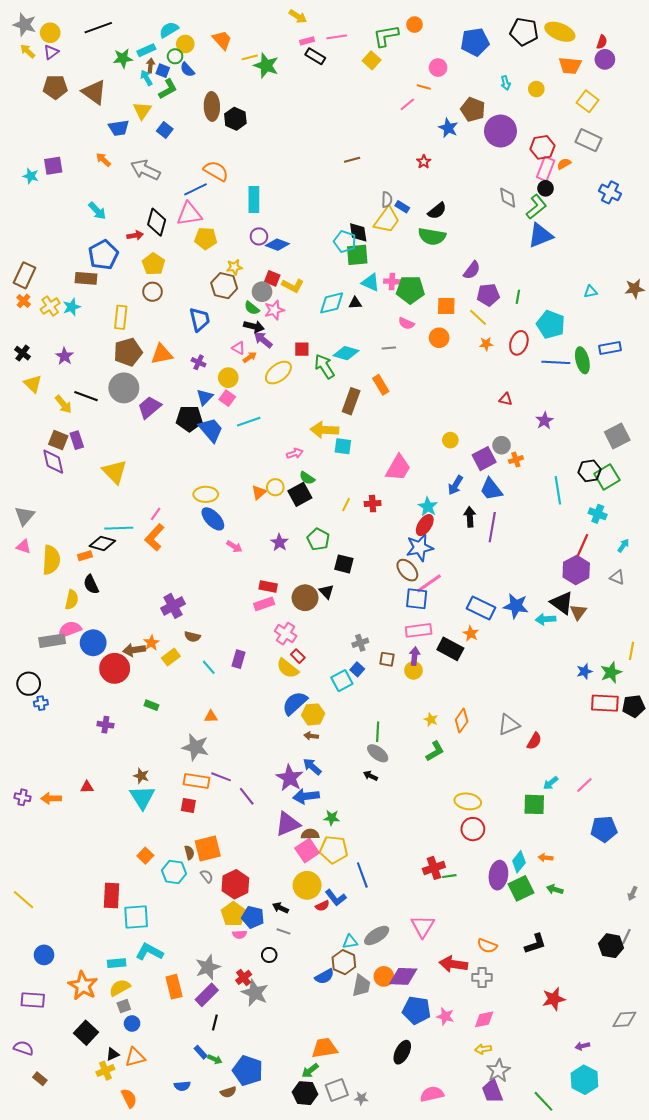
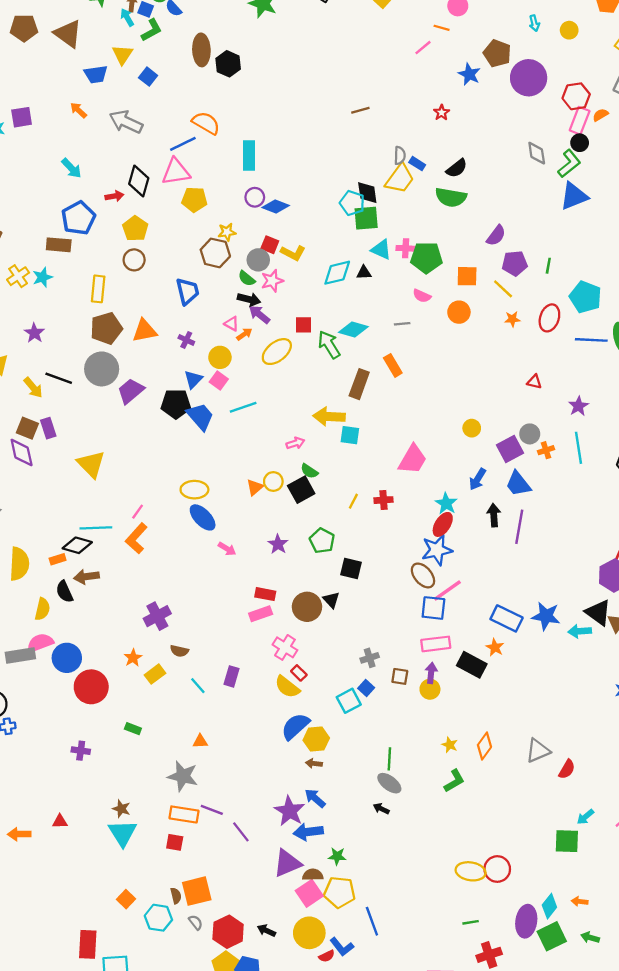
cyan line: (558, 490) -> (578, 448), moved
brown arrow: (134, 650) -> (87, 577), moved
yellow ellipse: (468, 801) -> (471, 871), moved
red cross: (434, 868) -> (489, 955), moved
black arrow: (280, 908) -> (266, 930), moved

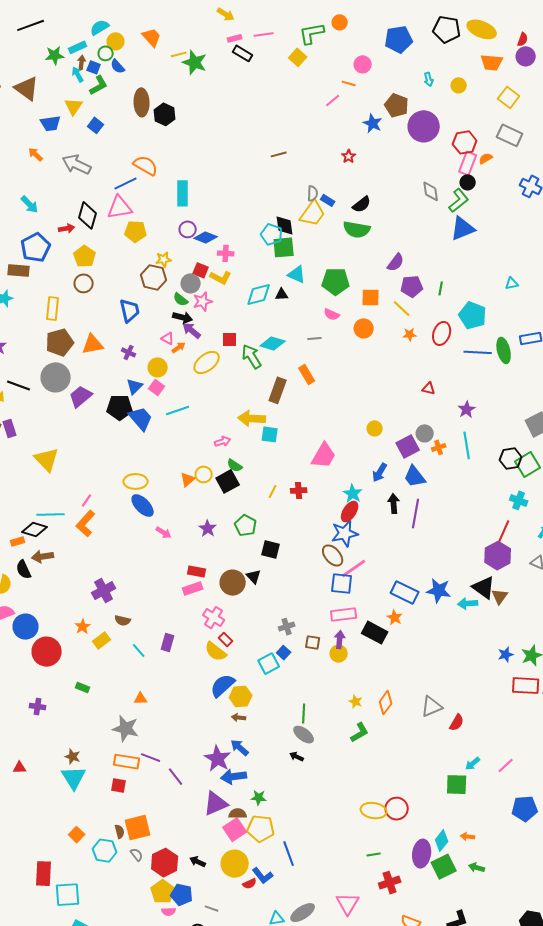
pink cross: (406, 248) -> (226, 253), moved

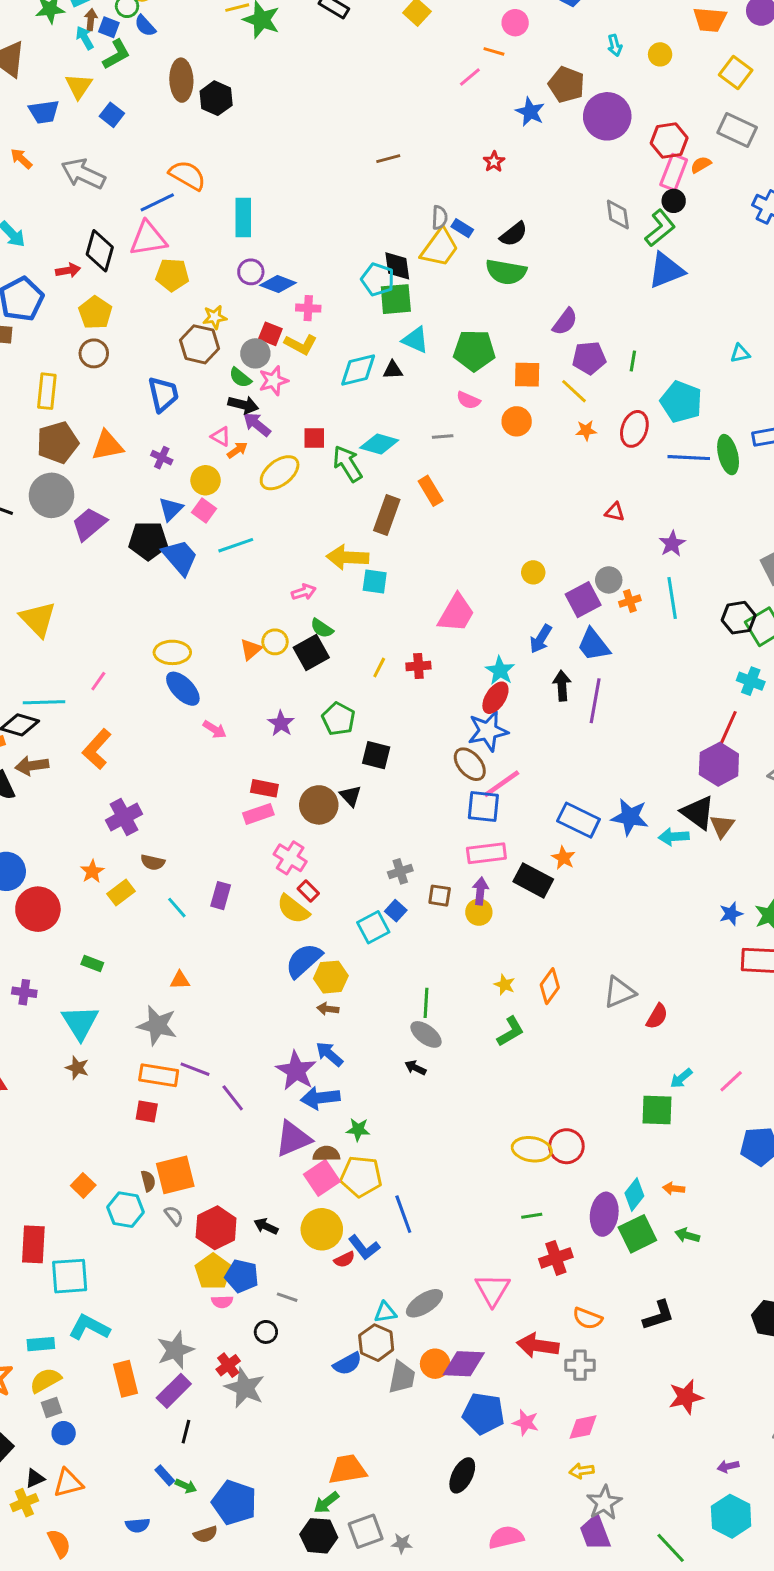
orange L-shape: (86, 524) -> (97, 749), moved
cyan triangle: (74, 778) -> (80, 1022), moved

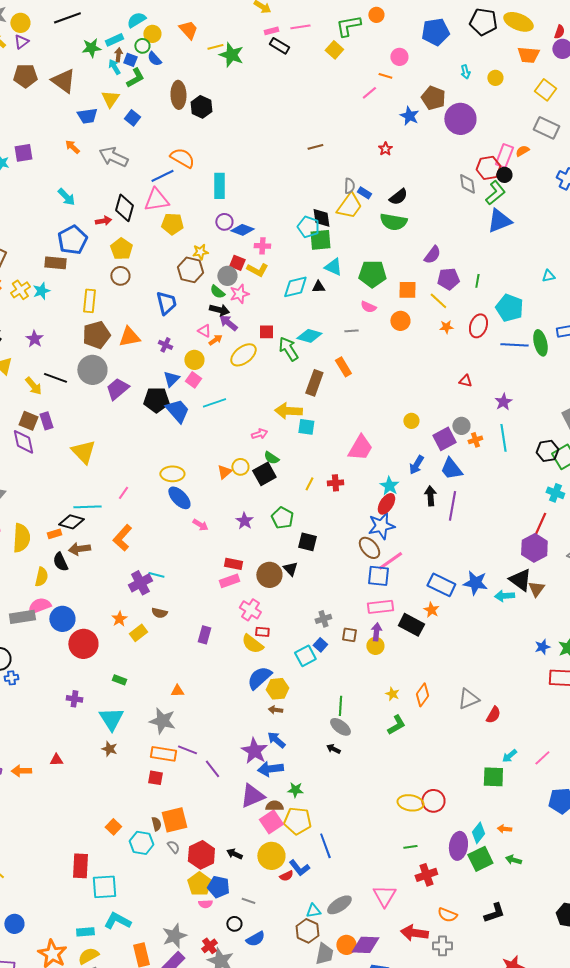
red hexagon: (669, 140) -> (488, 168), moved
red rectangle: (308, 891) -> (262, 632), turned -40
cyan line: (177, 908) -> (156, 575), moved, turned -35
blue semicircle: (347, 1364) -> (255, 939), moved

